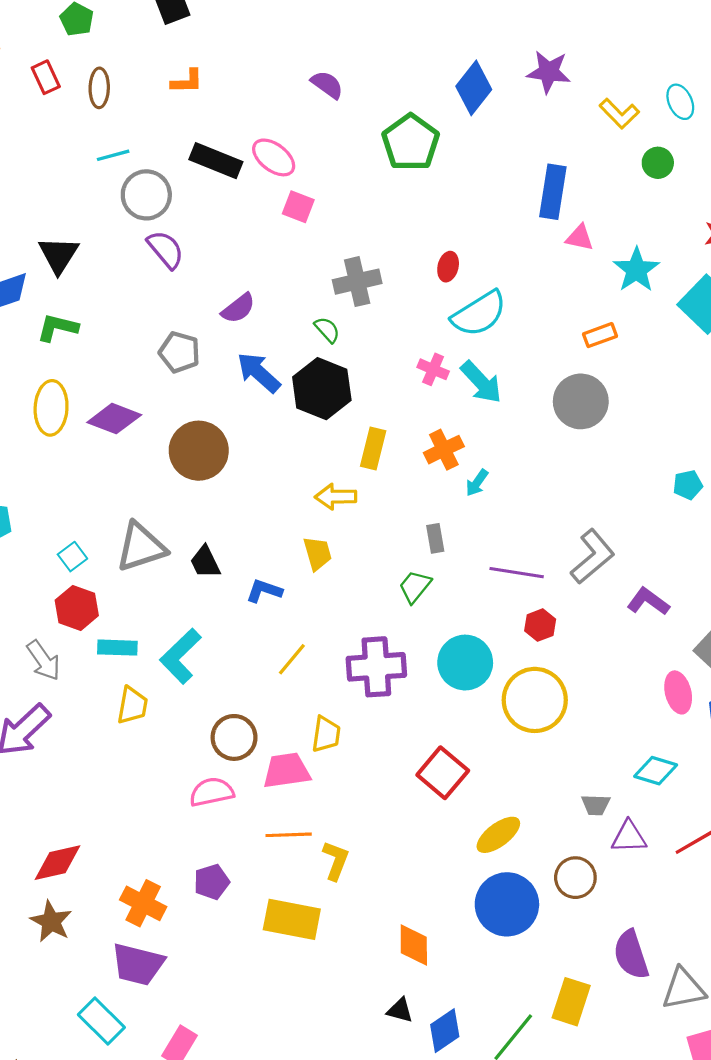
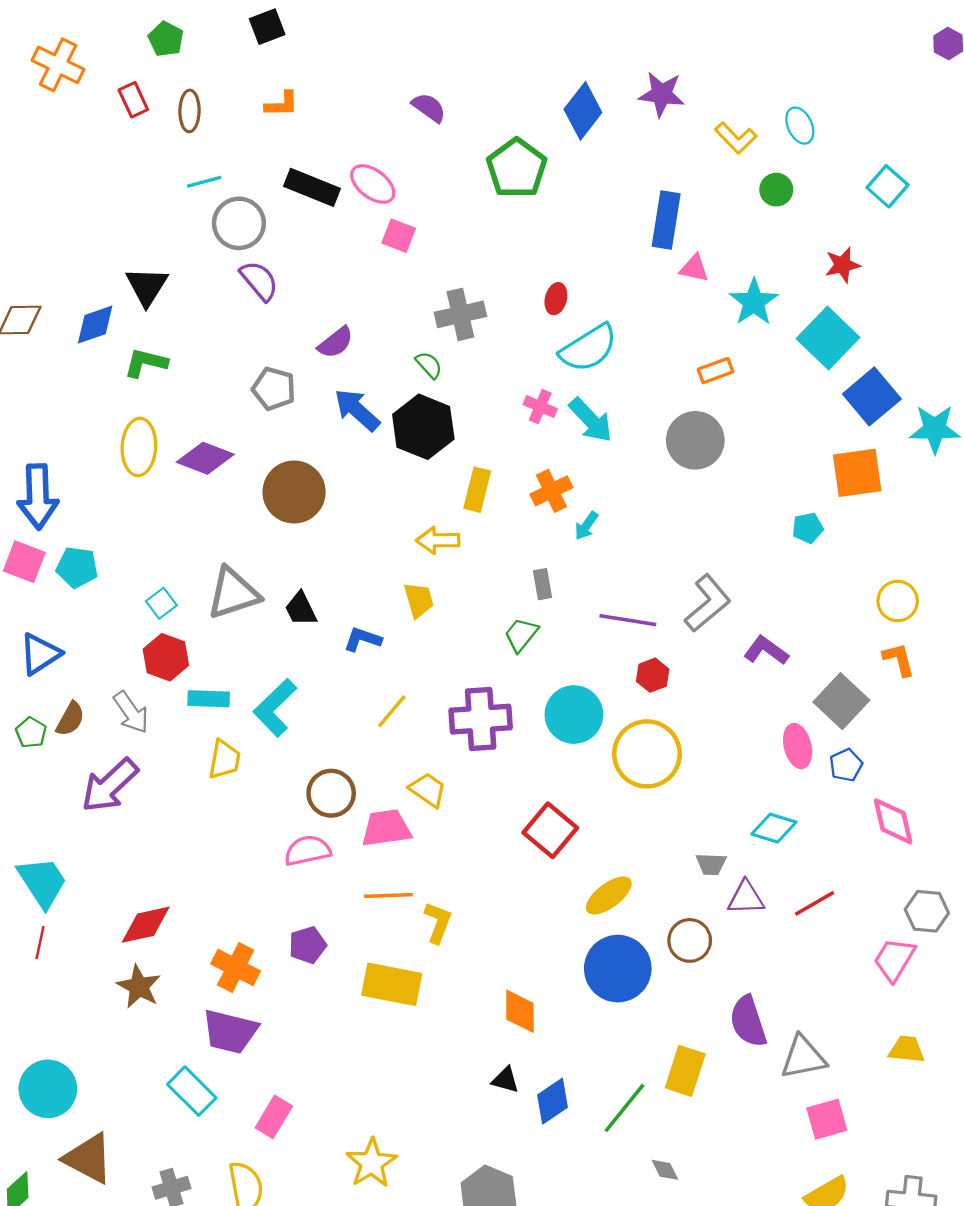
yellow trapezoid: (326, 734) -> (428, 790), turned -63

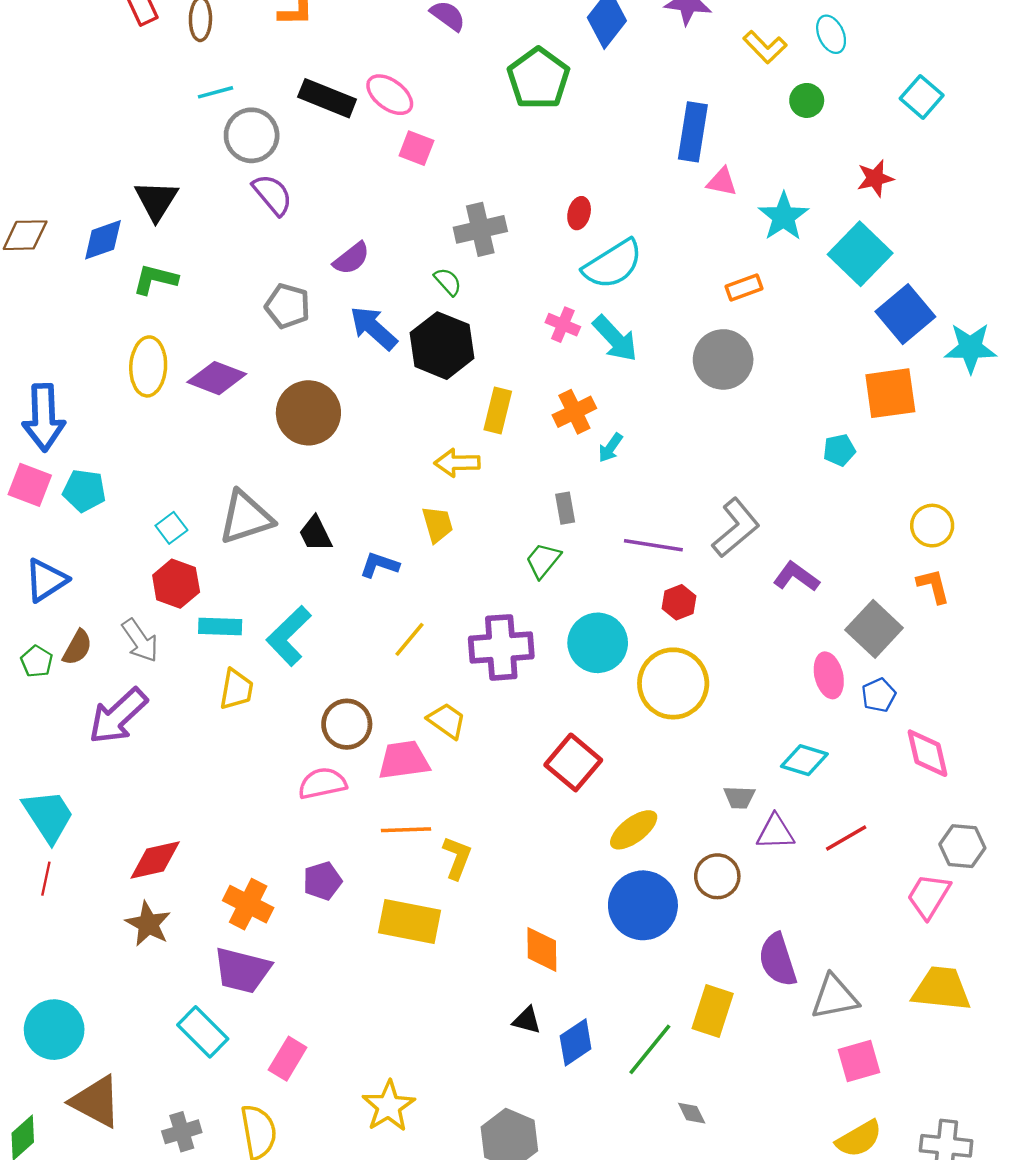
yellow trapezoid: (907, 1049) -> (941, 989), size x1.6

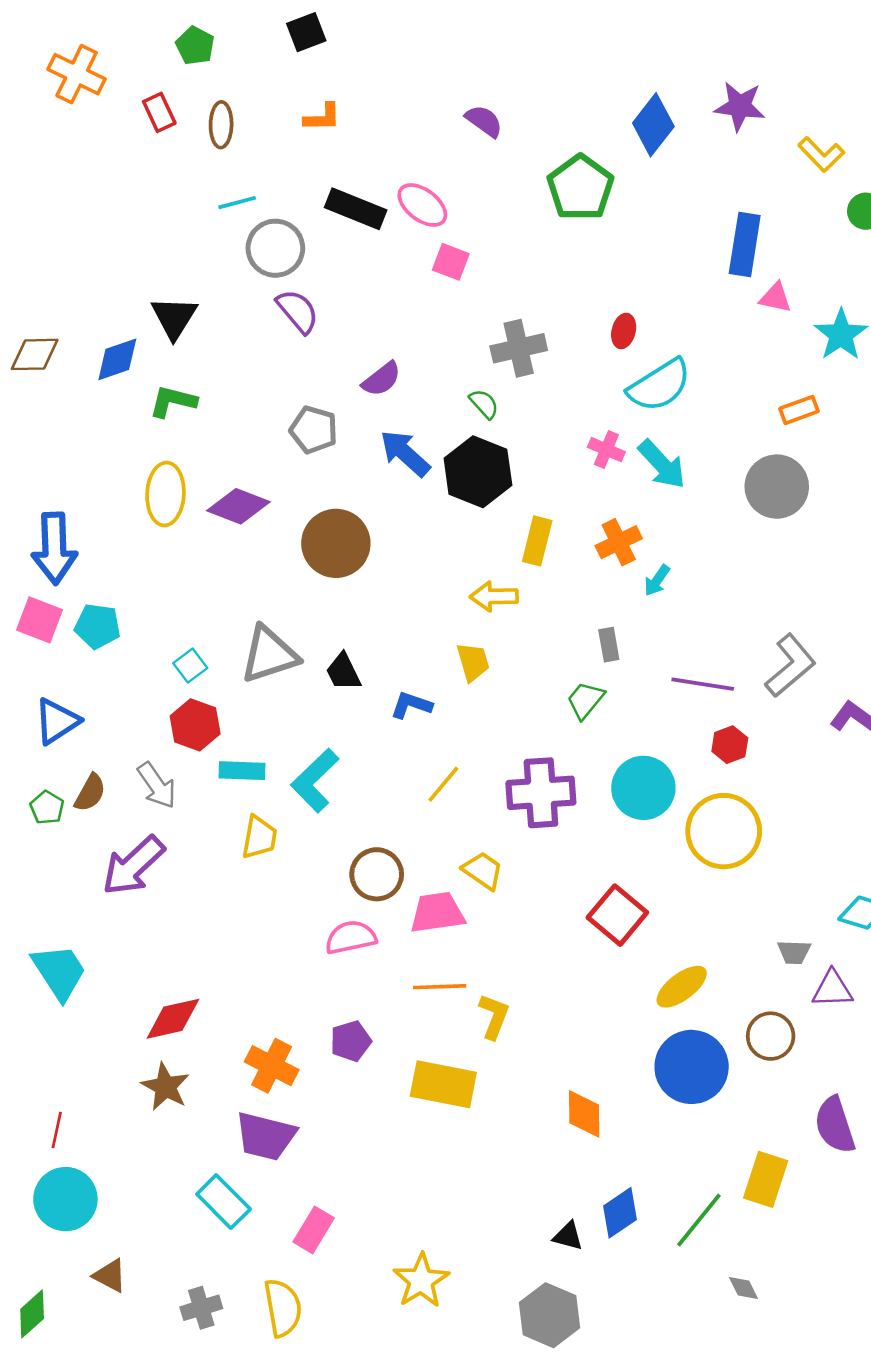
red line: (46, 879) -> (57, 1130), moved
black triangle: (527, 1020) -> (568, 1236), moved
brown triangle: (96, 1102) -> (110, 1276), size x0.6

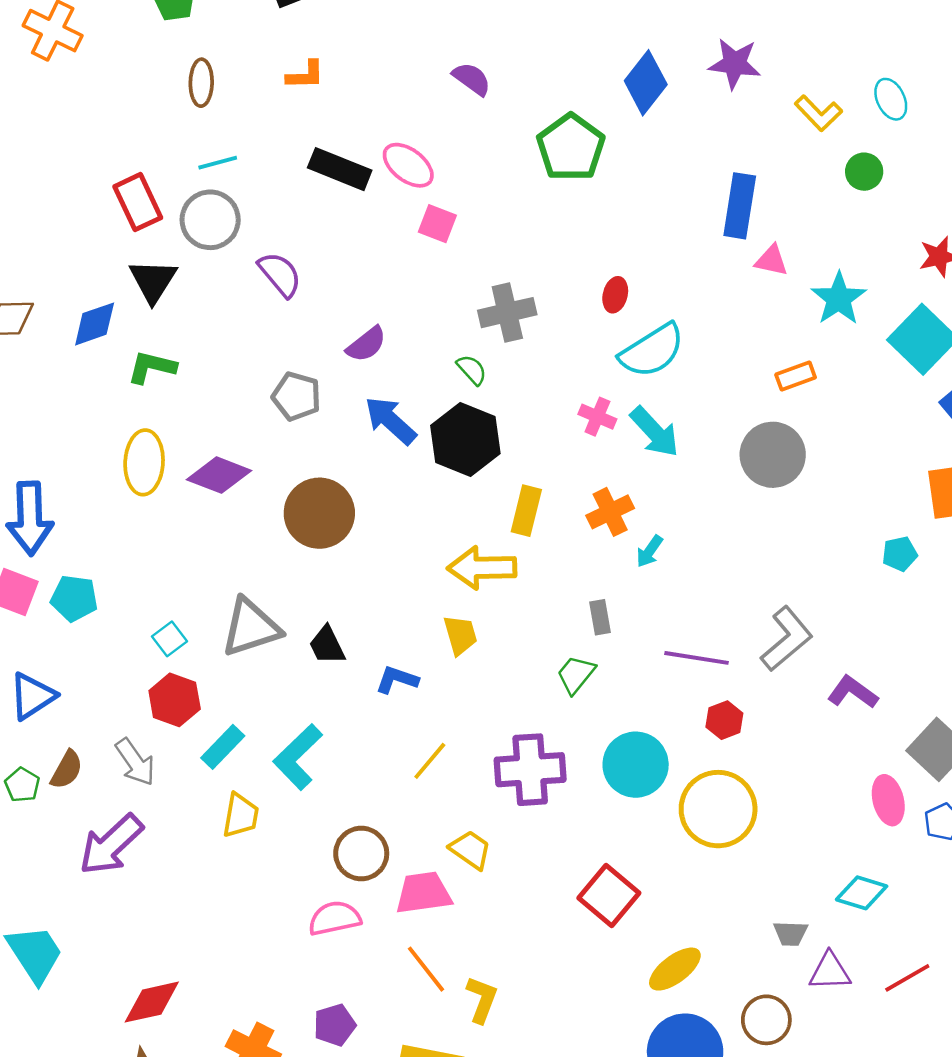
red rectangle: (159, 112) -> (138, 202), moved, size x1.4
gray circle: (275, 248) -> (210, 220), moved
yellow arrow: (494, 596) -> (482, 568), size x1.4
cyan rectangle: (242, 771) -> (223, 747), turned -48
orange line: (440, 987) -> (426, 969), turned 54

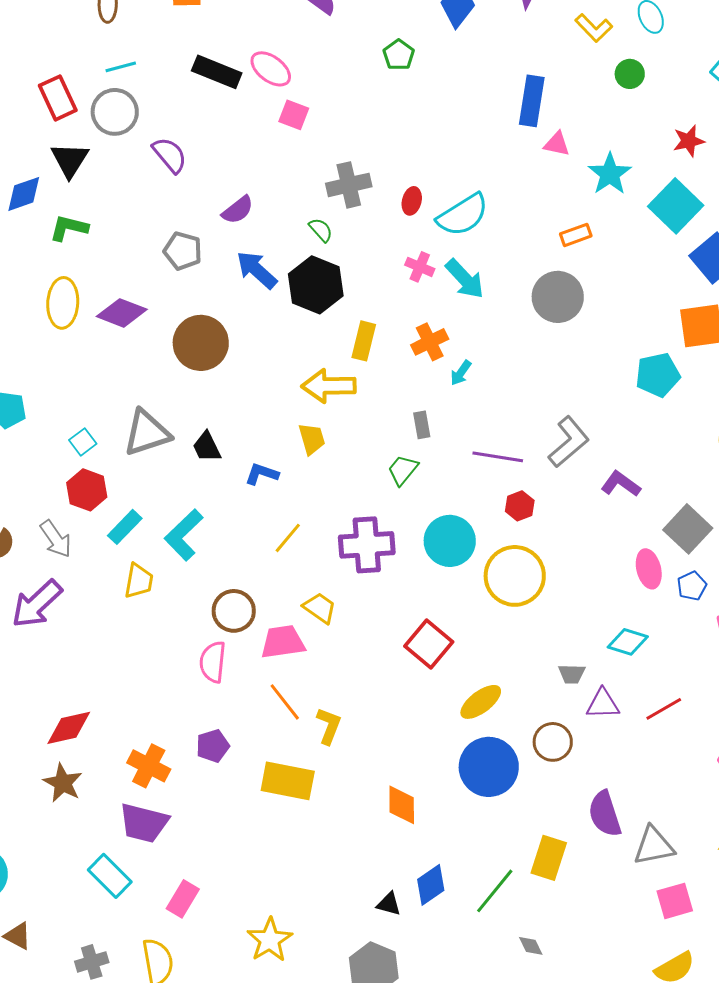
green pentagon: (571, 147) -> (399, 55), size x0.6
red ellipse: (615, 295) -> (412, 201), moved
cyan pentagon: (900, 554) -> (658, 375), size x1.6
pink semicircle: (335, 918) -> (213, 662), turned -72

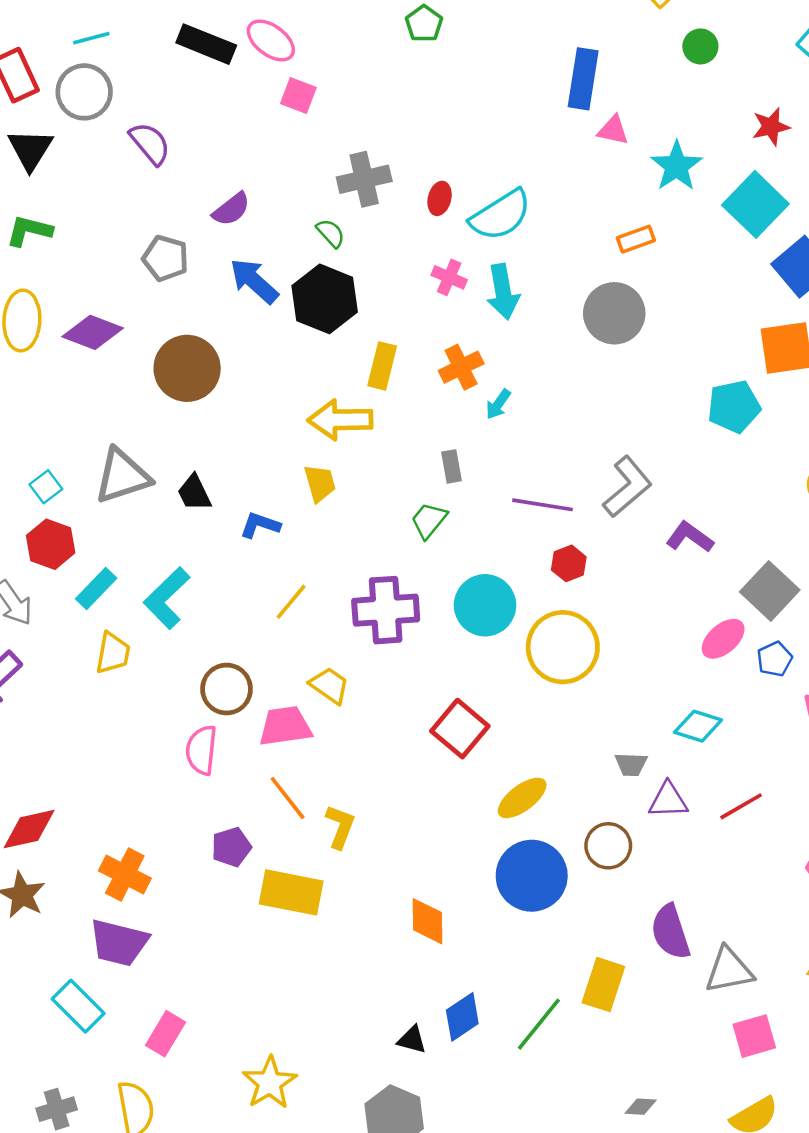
cyan arrow: (465, 279) -> (503, 292), turned 33
pink ellipse: (649, 569) -> (723, 639), turned 63
purple pentagon: (213, 746) -> (231, 847), moved
gray diamond: (531, 946) -> (641, 1107), moved, turned -60

